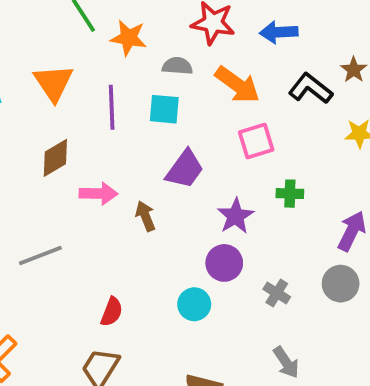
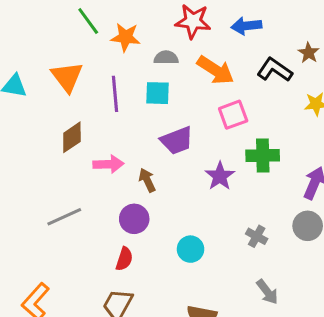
purple trapezoid: (185, 169) -> (177, 141), turned 36
green cross: (290, 194) -> (263, 155), size x1.5
purple circle: (224, 263) -> (134, 219), moved

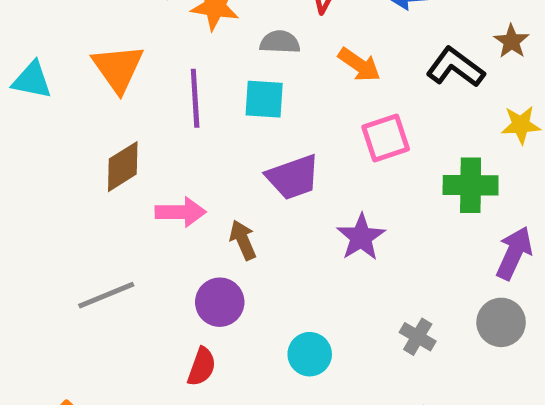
orange arrow: (215, 70) -> (359, 65), size x0.7
green cross: (263, 155) -> (471, 185), moved

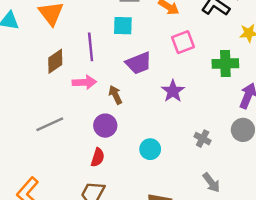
purple line: (195, 98) -> (91, 47), moved

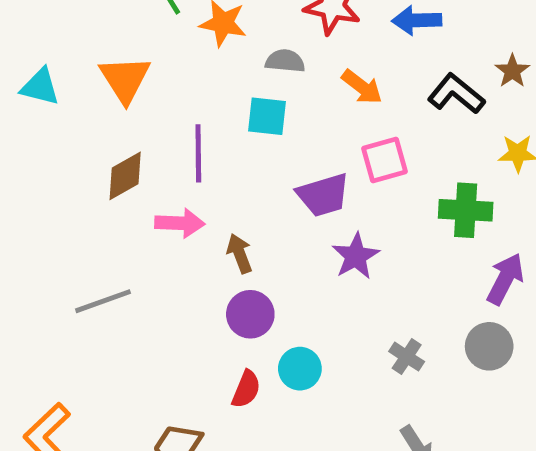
purple trapezoid: (139, 63) -> (323, 195), moved
purple circle: (105, 126) -> (250, 314), moved
red semicircle: (98, 157) -> (246, 389), moved

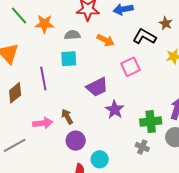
pink square: (384, 160) -> (131, 67), moved
green cross: (466, 210) -> (151, 122), moved
pink arrow: (180, 223) -> (43, 123), moved

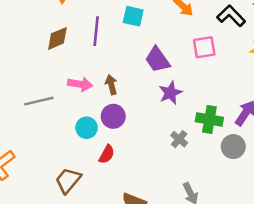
purple trapezoid: (97, 87) -> (157, 60), turned 65
gray cross: (142, 147) -> (179, 139), moved
cyan circle: (100, 159) -> (87, 128), moved

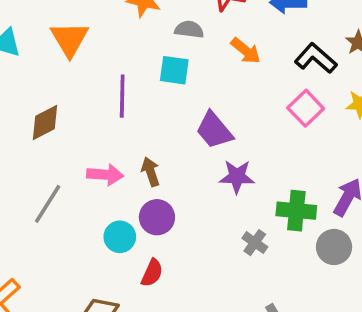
brown diamond: (57, 38) -> (45, 123), moved
pink square: (204, 47) -> (306, 108), moved, turned -30
purple star: (170, 93) -> (237, 177), turned 30
gray line: (39, 101) -> (48, 204), turned -40

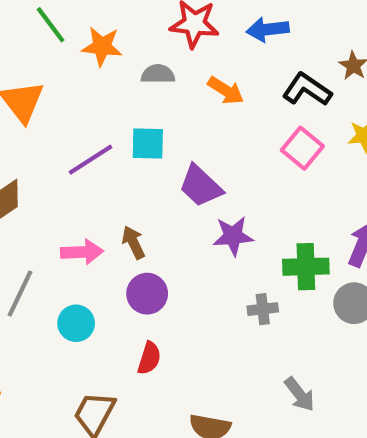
cyan square: (174, 70) -> (148, 144), moved
purple line: (122, 96) -> (91, 160), turned 63
cyan circle: (120, 237) -> (76, 323), moved
gray cross: (255, 243) -> (263, 309), turned -35

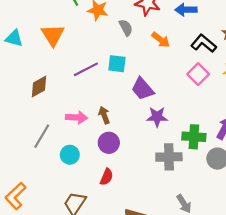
gray semicircle: (158, 74) -> (126, 28), turned 56
gray cross: (263, 309) -> (169, 157), size x1.6

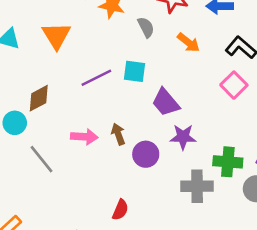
gray line: (42, 136) -> (41, 159), turned -70
purple circle: (109, 143) -> (146, 154), moved
cyan circle: (70, 155) -> (15, 123), moved

